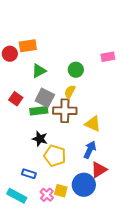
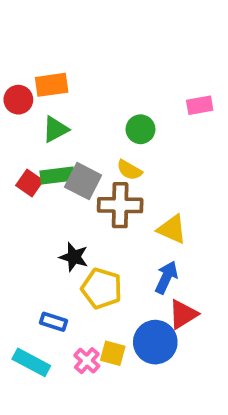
green triangle: (39, 71) -> (55, 129), moved
yellow semicircle: (70, 92) -> (129, 170), turned -88
green rectangle: (39, 111) -> (57, 176), moved

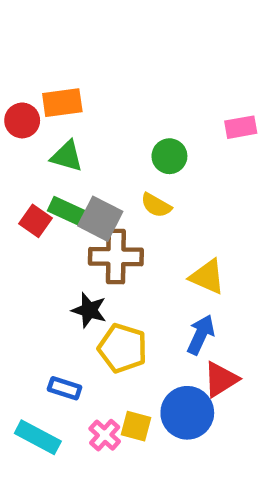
green triangle: (55, 129) -> (67, 156), turned 44
green rectangle: (57, 176) -> (69, 212), turned 32
brown cross: (120, 205) -> (116, 257), moved

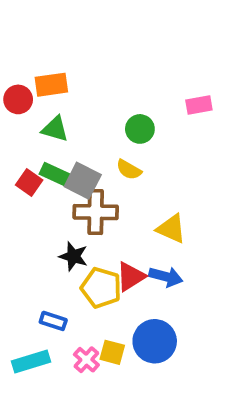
blue arrow: (201, 335) -> (166, 277), turned 80
red triangle: (221, 379) -> (131, 277), moved
cyan rectangle: (38, 437) -> (31, 362), turned -45

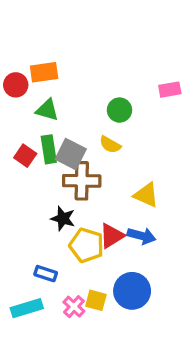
green rectangle: (57, 175) -> (49, 149), turned 56

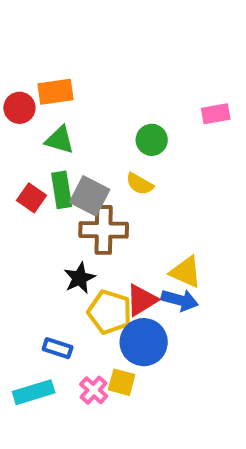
yellow triangle: (146, 195) -> (186, 272), moved
black star: (63, 219) -> (80, 278), turned 30
blue circle: (132, 291) -> (144, 342), moved

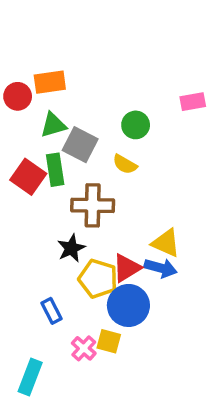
green triangle: (60, 140) -> (53, 125), turned -32
gray square: (90, 196) -> (80, 145), moved
red square: (32, 198) -> (28, 177), size x1.4
blue rectangle: (58, 348) -> (52, 311), turned 45
cyan rectangle: (34, 392) -> (30, 377), moved, turned -52

